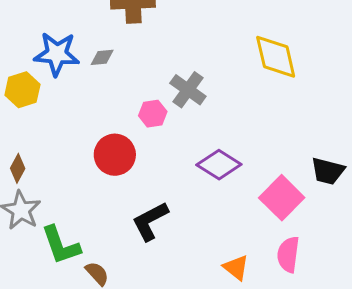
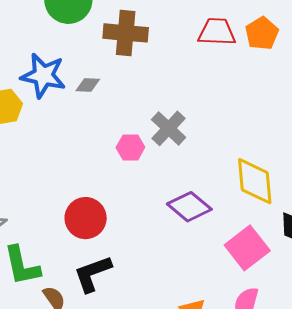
yellow diamond: (276, 57) -> (255, 181), moved
red circle: (115, 155) -> (86, 218), moved
black L-shape: (150, 221) -> (93, 274), moved

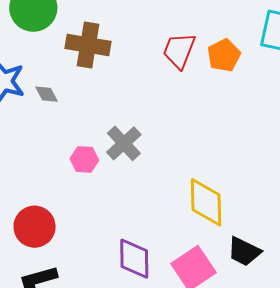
red trapezoid: (217, 32) -> (179, 51), turned -75
gray diamond: (88, 85) -> (46, 94), turned 55
purple diamond: (189, 207) -> (134, 259), moved, turned 45

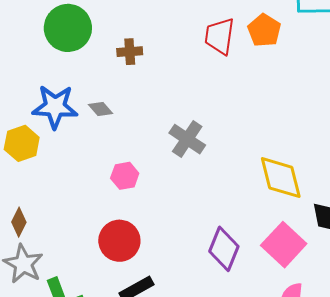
brown cross: (88, 45) -> (130, 52), size x0.6
pink hexagon: (84, 159) -> (125, 176), moved
purple diamond: (134, 259) -> (224, 249), turned 36

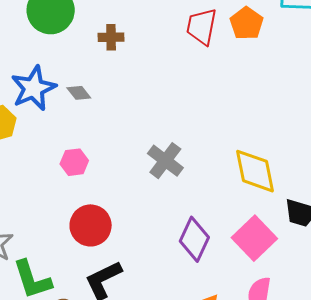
blue star: (55, 107) -> (34, 88), turned -30
gray cross: (187, 139) -> (165, 161), moved
pink hexagon: (125, 176) -> (74, 162), moved

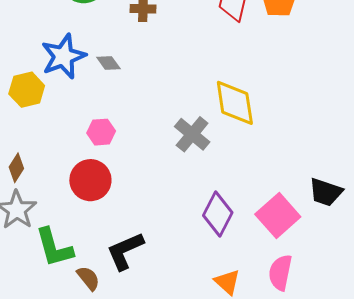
yellow diamond: (255, 171) -> (235, 103), moved
red circle: (91, 225) -> (90, 180), moved

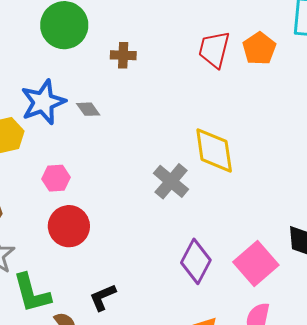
pink hexagon: (101, 132) -> (56, 178), moved
black L-shape: (125, 251) -> (103, 297), size x0.7

